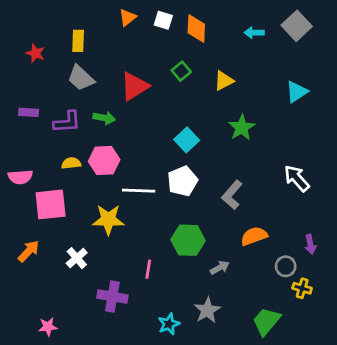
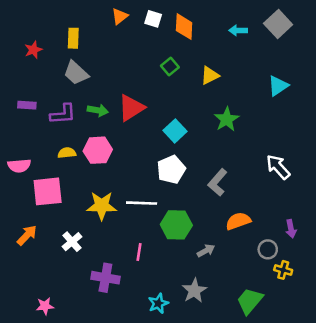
red star: (35, 53) -> (33, 50), turned 30
red triangle: (134, 86) -> (131, 108), moved
white line: (139, 191) -> (142, 203), moved

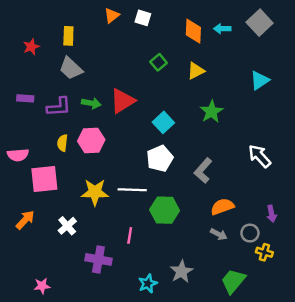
orange diamond: (184, 27) -> (193, 31), moved
yellow semicircle: (67, 153) -> (62, 143), turned -77
gray arrow: (206, 251) -> (219, 234), moved, turned 56

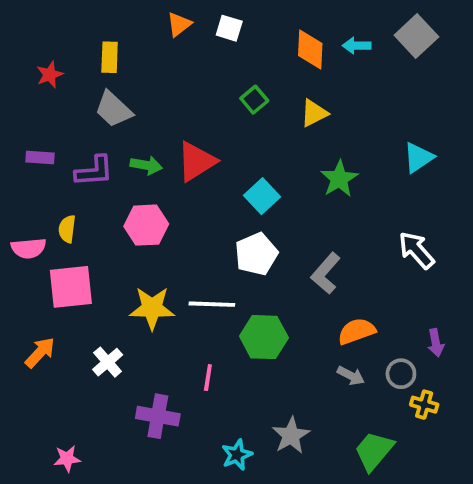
cyan triangle: (260, 80) -> (418, 158), moved
yellow semicircle: (62, 143) -> (67, 229), moved

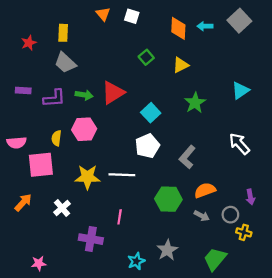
orange triangle: (179, 24) -> (103, 14), turned -32
yellow semicircle: (67, 229) -> (56, 138), moved
green hexagon: (264, 337) -> (168, 199), moved

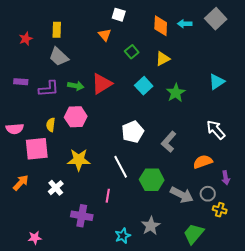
orange triangle: (103, 14) -> (105, 35), moved
cyan square: (151, 113) -> (144, 86), moved
white line: (122, 175) -> (121, 167), moved, turned 60
orange semicircle: (205, 190) -> (203, 162), moved
gray arrow: (202, 216) -> (182, 195), size x1.6

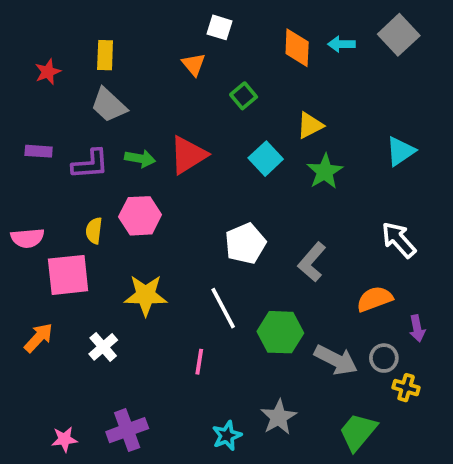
yellow triangle: (163, 59) -> (310, 125), moved
purple cross: (82, 216) -> (127, 430), moved, turned -30

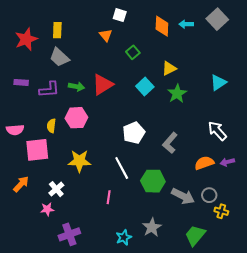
red star: (48, 72) -> (26, 39), size x1.6
purple arrow: (417, 328) -> (227, 162), moved, turned 88
pink star: (64, 439) -> (47, 209), moved

